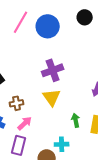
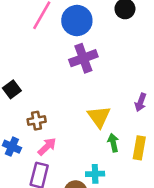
purple cross: (53, 70) -> (83, 58), moved
yellow triangle: (52, 97) -> (99, 117), moved

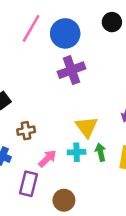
pink arrow: (47, 147) -> (47, 159), moved
cyan cross: (95, 174) -> (77, 152), moved

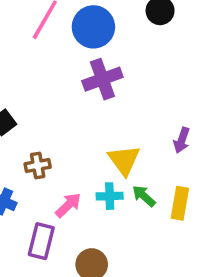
green arrow: (101, 152) -> (144, 196), turned -36

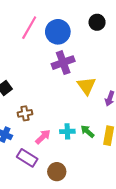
yellow triangle: (124, 160) -> (86, 86), moved
purple rectangle: (41, 241) -> (27, 158), turned -72

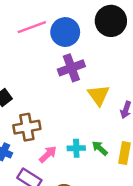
black circle: (97, 22) -> (111, 21), size x1.6
pink line: (29, 28) -> (32, 27), turned 40
brown cross: (25, 113) -> (27, 127), size x1.5

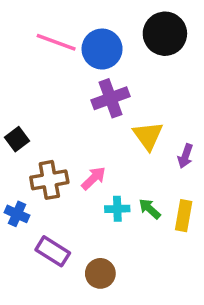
pink line: (32, 27) -> (56, 42), turned 40
pink arrow: (48, 154) -> (94, 178), moved

